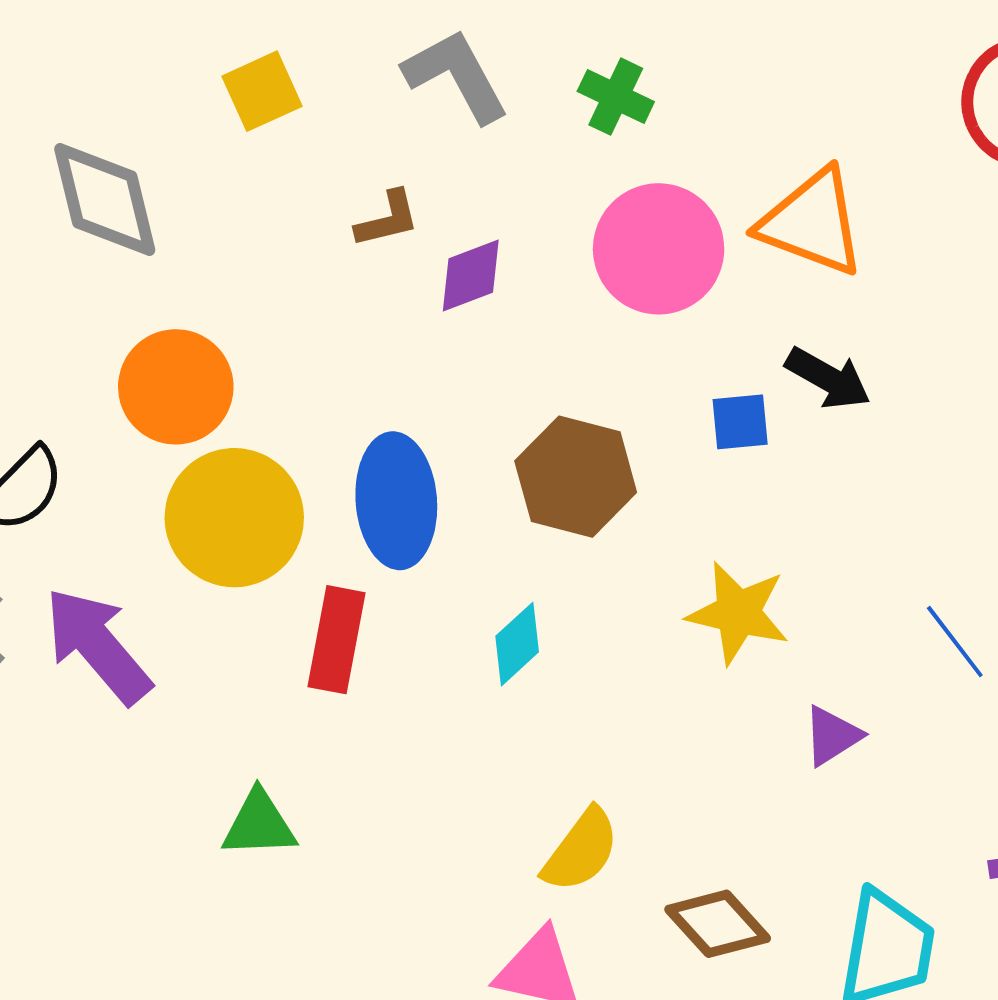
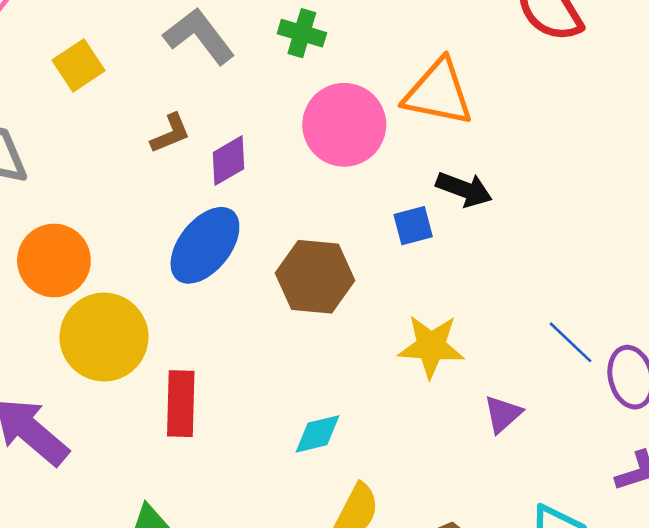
blue ellipse: (396, 501) -> (205, 245), moved, turned 52
cyan diamond: (517, 644) -> (317, 434), moved, turned 38

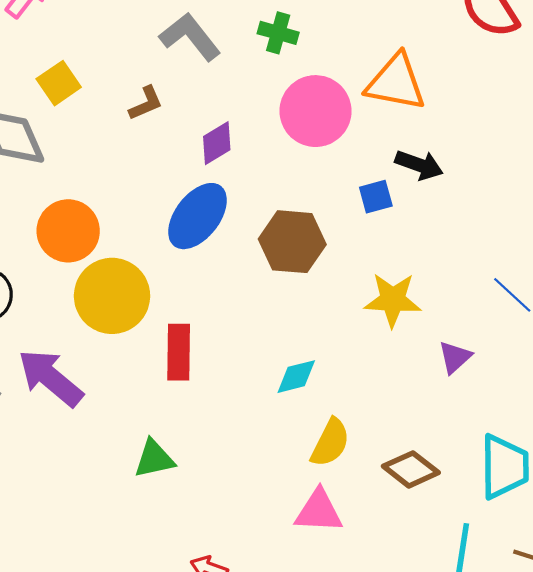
yellow square: (78, 65) -> (59, 83), moved
brown L-shape: (170, 133) -> (146, 103), moved

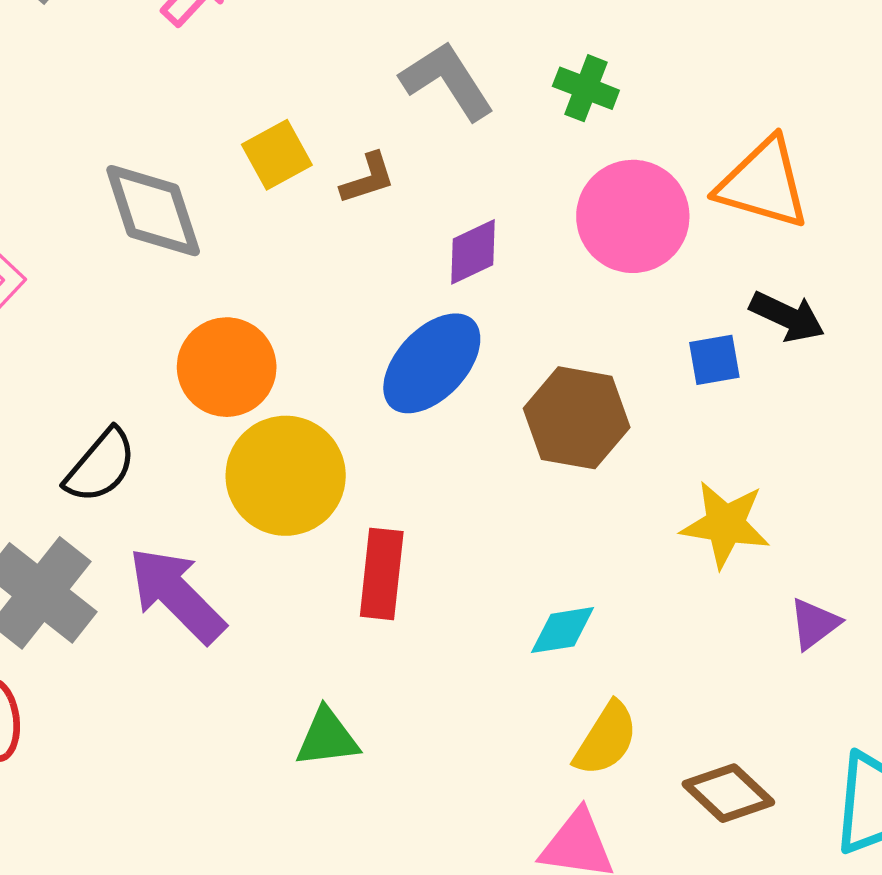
yellow square: (59, 83) -> (277, 155), moved

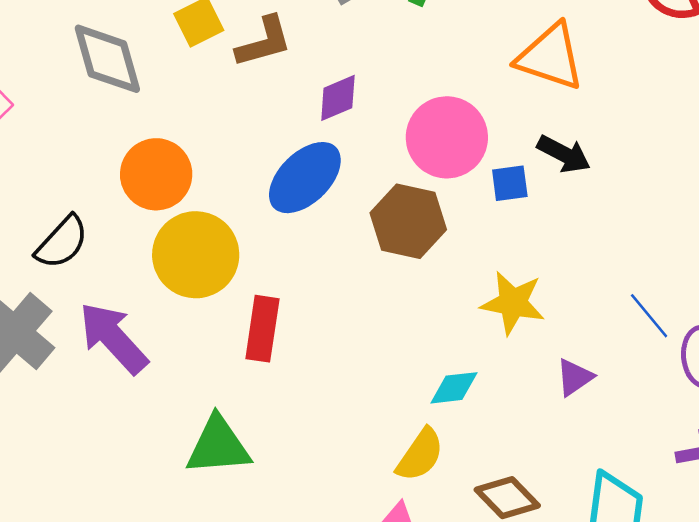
brown L-shape: (368, 179) -> (264, 42), size x1.4
pink circle: (633, 216) -> (447, 137), moved
cyan diamond: (562, 630) -> (454, 388), moved
green triangle: (327, 738) -> (218, 446), size x1.4

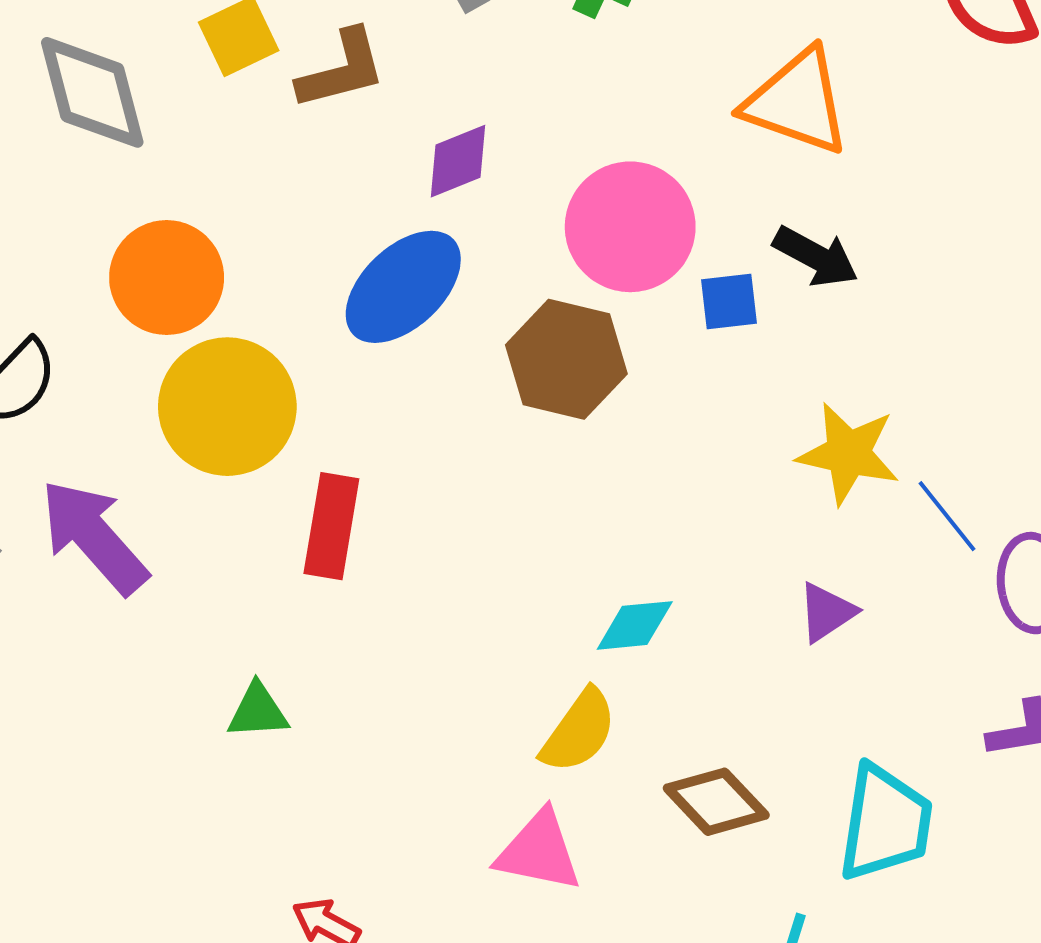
yellow star: (513, 303) -> (848, 453), moved
green triangle: (218, 446) -> (258, 711), size x0.6

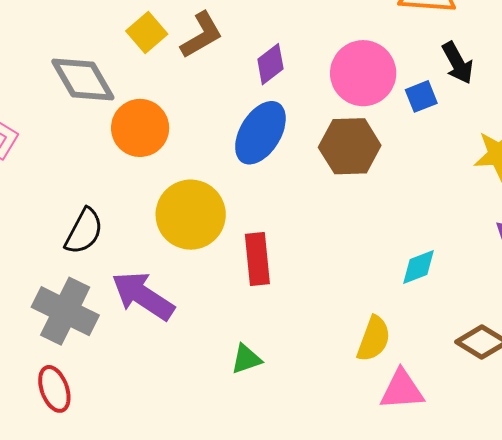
black arrow: (816, 257) -> (458, 63), turned 48
orange circle: (167, 278) -> (140, 128), moved
yellow semicircle: (579, 731) -> (374, 339), moved

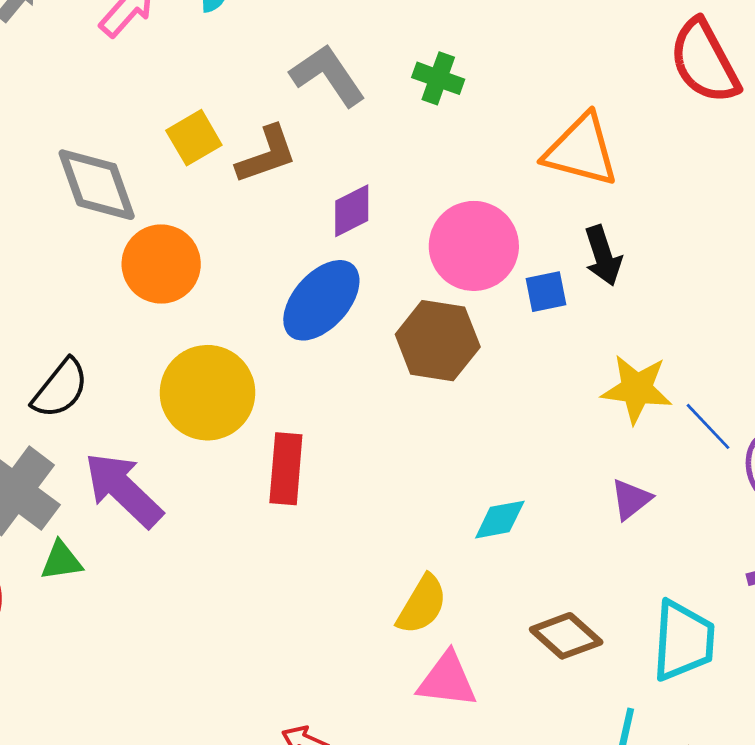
green triangle: (246, 359) -> (61, 561), moved

